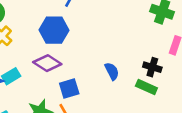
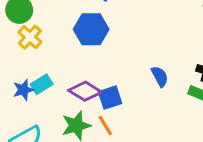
purple diamond: (47, 63) -> (85, 91), moved

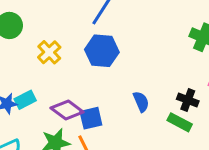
blue hexagon: (91, 29) -> (102, 51), moved
yellow cross: (30, 37) -> (49, 52), moved

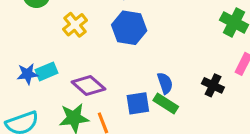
blue square: (91, 118) -> (138, 103), moved
green rectangle: (180, 122) -> (166, 103), moved

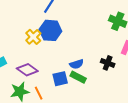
yellow cross: (75, 25) -> (33, 37), moved
blue semicircle: (165, 83) -> (77, 64), turned 96

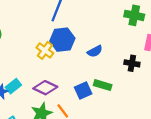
blue semicircle: (77, 64) -> (95, 51), moved

